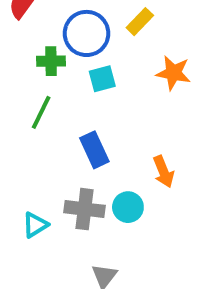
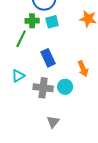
green cross: (51, 61) -> (32, 21), moved
cyan triangle: (35, 225) -> (18, 76), moved

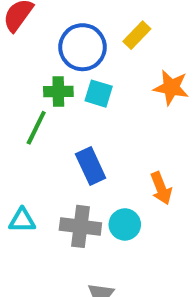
cyan square: (52, 22) -> (99, 94), turned 32
cyan triangle: (18, 76) -> (22, 220), moved, turned 32

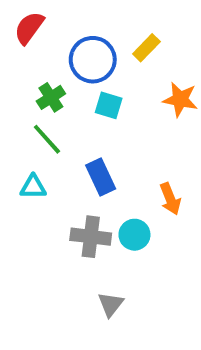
green cross: (58, 92) -> (51, 97), moved, turned -32
green line: (36, 128) -> (47, 139), turned -68
cyan triangle: (22, 220) -> (33, 187), moved

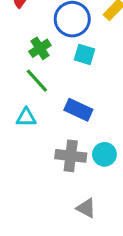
blue rectangle: (101, 177) -> (78, 110), turned -40
gray triangle: (111, 304) -> (86, 208), turned -40

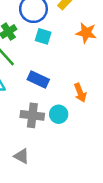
gray triangle: (86, 208) -> (22, 156), moved

